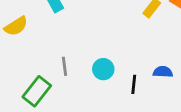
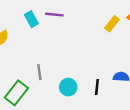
cyan circle: (103, 69) -> (68, 87), moved

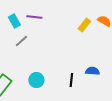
gray line: (39, 72) -> (21, 41), moved, turned 56
cyan circle: (68, 87) -> (36, 80), moved

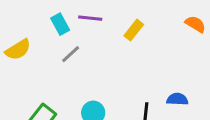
yellow rectangle: (84, 25) -> (134, 30), moved

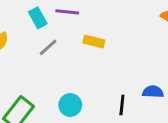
yellow rectangle: (134, 30) -> (94, 41), moved, turned 66

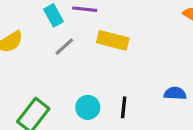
yellow rectangle: (94, 41) -> (113, 40), size x1.4
black line: (122, 105) -> (124, 107), moved

